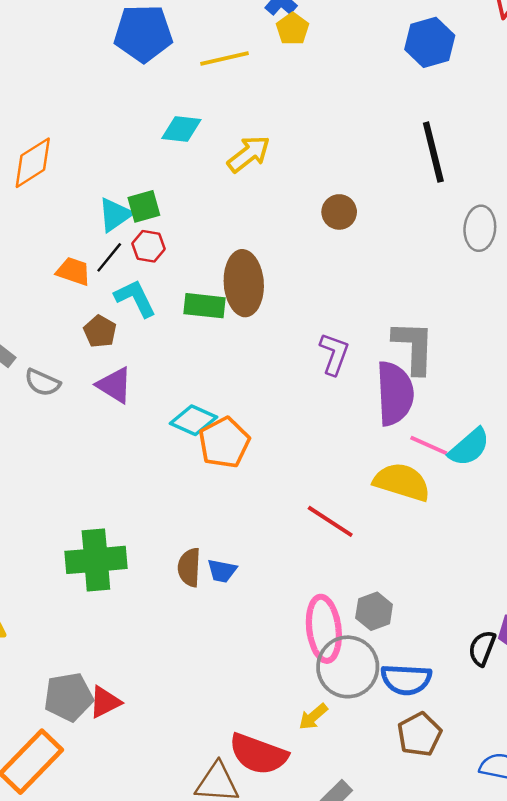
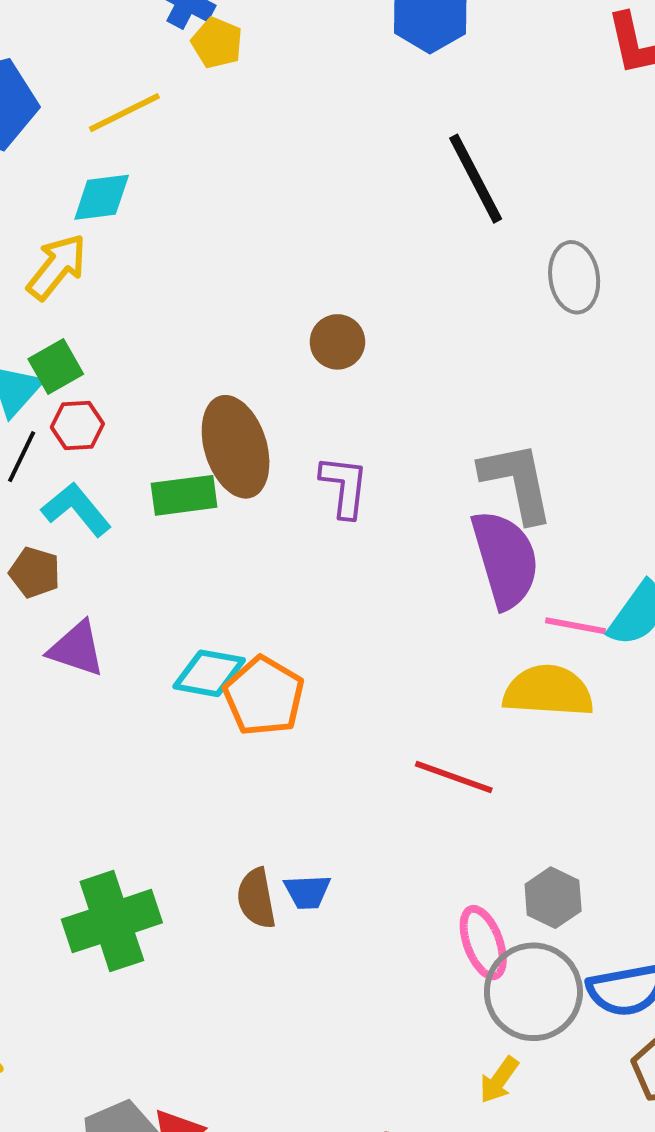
cyan diamond: (181, 129) -> (102, 197), moved
yellow arrow: (249, 154) -> (57, 267), moved
brown circle: (339, 212) -> (337, 342), moved
purple L-shape: (334, 354) -> (344, 486), moved
pink ellipse: (324, 629) -> (483, 943), size x0.7

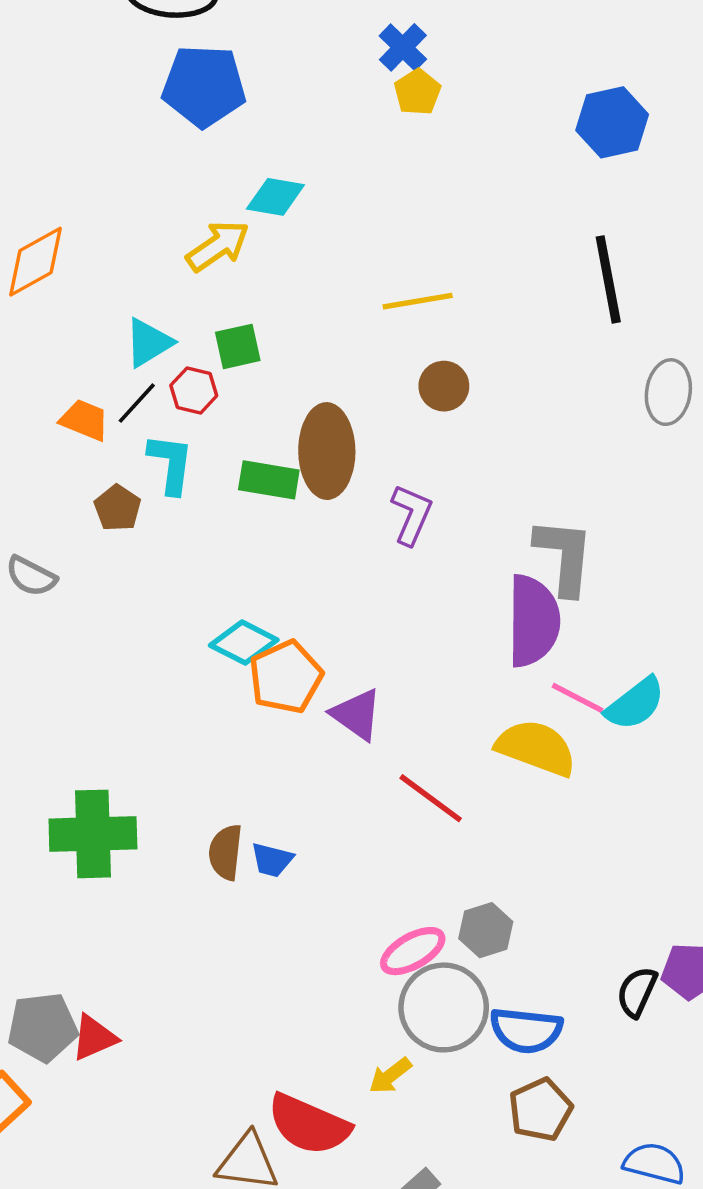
yellow line: (124, 113) -> (418, 301), moved
green square: (56, 367) -> (238, 346), moved
cyan L-shape: (76, 509) -> (171, 464), turned 30
purple triangle: (76, 649) -> (357, 714), moved
pink ellipse: (483, 943) -> (413, 951), turned 64

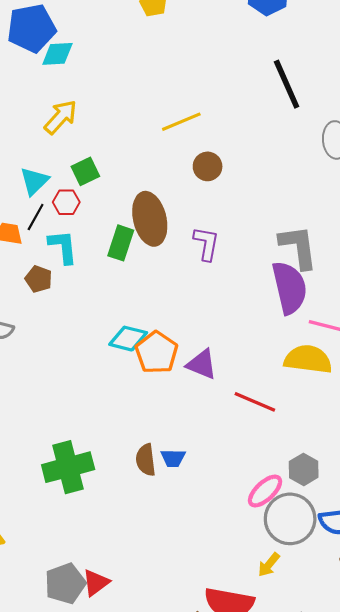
cyan diamond: (275, 197) -> (57, 54), moved
green rectangle: (269, 480) -> (121, 243), turned -68

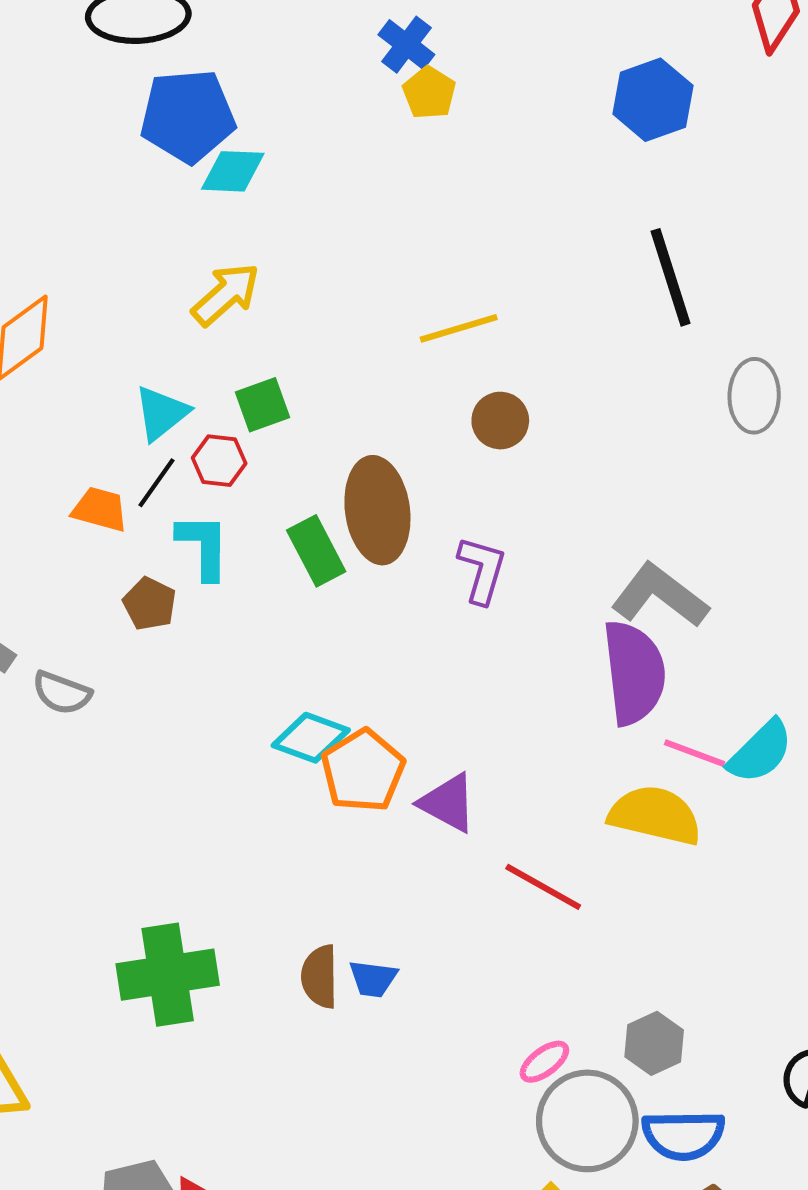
green rectangle: (121, 243) -> (316, 551), turned -52
gray L-shape: (298, 247) -> (660, 596), turned -51
gray hexagon: (304, 469) -> (654, 1043), moved
pink ellipse: (265, 491) -> (544, 1062), size x0.7

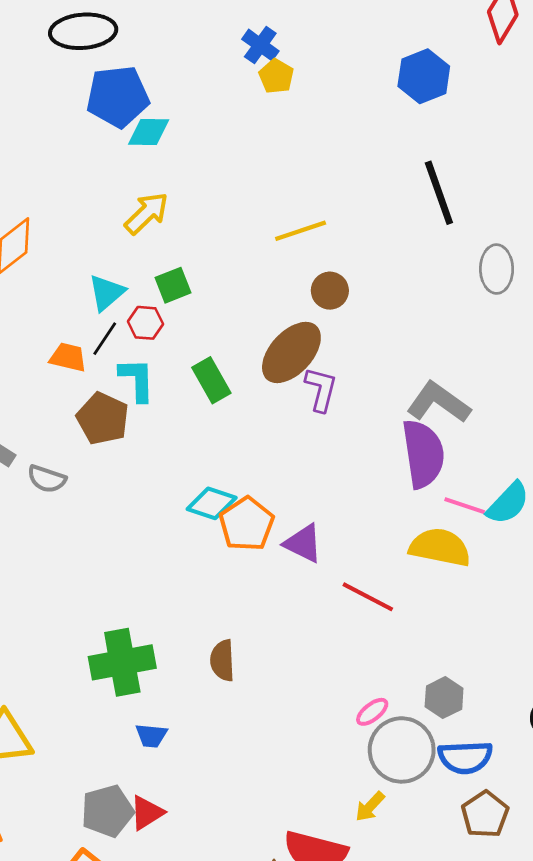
brown ellipse: (377, 510) -> (291, 352), moved, turned 52
brown pentagon: (150, 604) -> (103, 419), size x1.5
blue trapezoid: (373, 979) -> (151, 736), moved

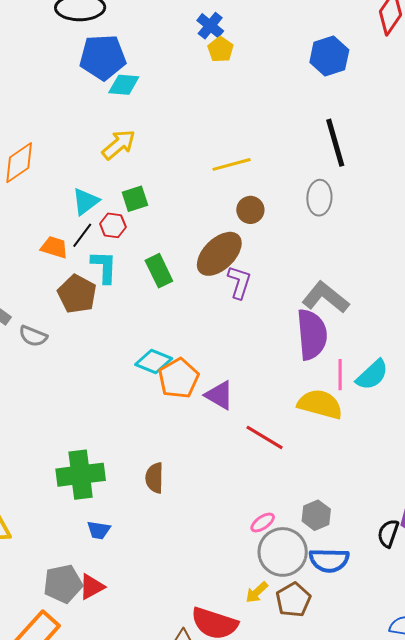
gray ellipse: (497, 269) -> (319, 198), moved
pink line: (465, 506) -> (340, 375), turned 68
brown pentagon: (485, 814) -> (293, 600), moved

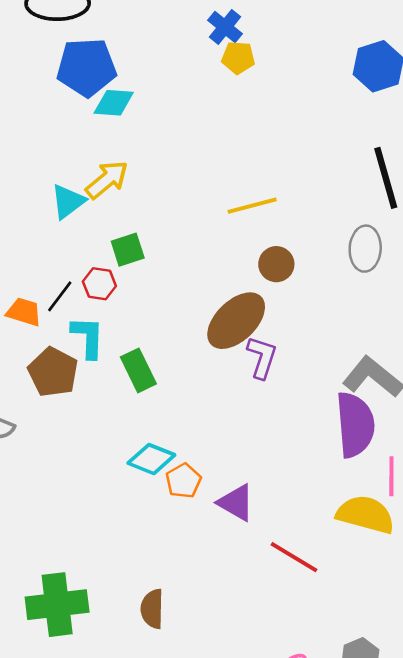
yellow pentagon: (221, 49) -> (238, 58), turned -30
cyan triangle: (86, 201) -> (68, 201), moved
green rectangle: (159, 271) -> (138, 370), moved
orange pentagon: (178, 378) -> (183, 481), size x0.7

